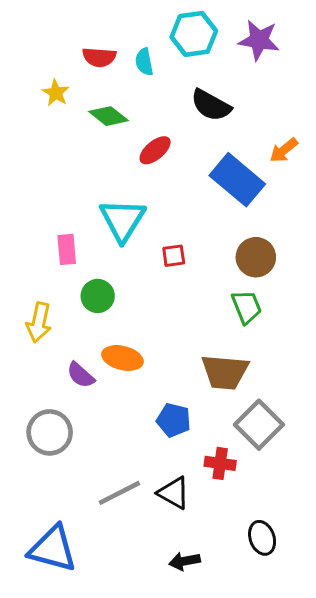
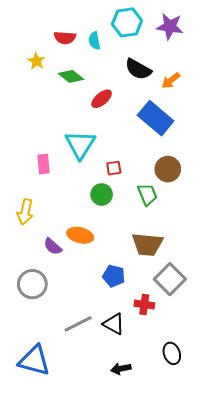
orange arrow: (284, 150) -> (171, 80), moved
green circle: (98, 296) -> (102, 195), moved
green trapezoid: (247, 307) -> (147, 195), moved

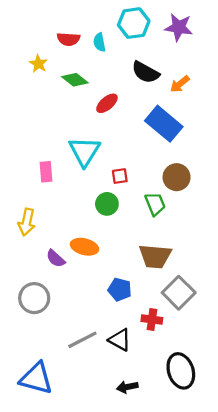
black ellipse: (172, 353) -> (181, 371), size x1.5

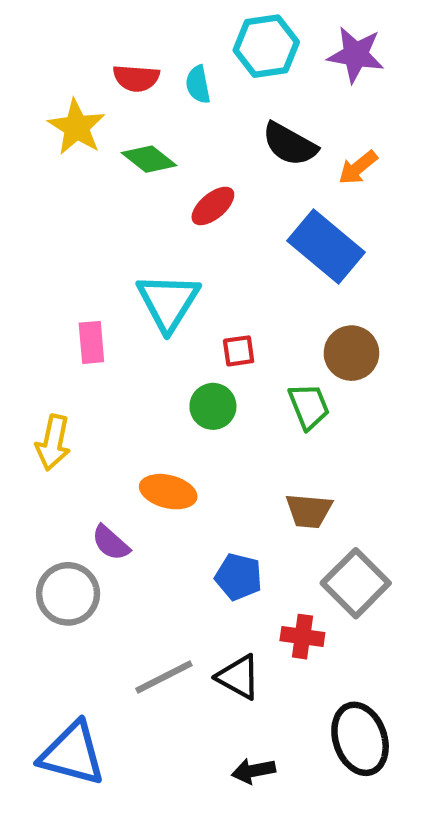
yellow star: (38, 64) -> (77, 127), size x1.5
brown trapezoid: (155, 256) -> (309, 511), size x0.7
purple semicircle: (56, 258) -> (111, 543), moved

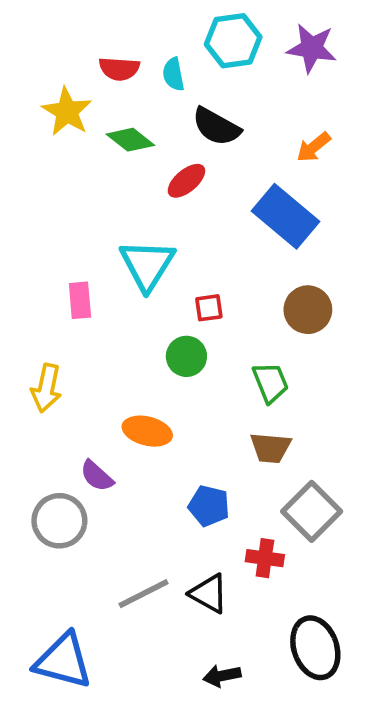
black semicircle: (290, 144) -> (216, 127), moved
green trapezoid: (309, 406) -> (271, 383), moved

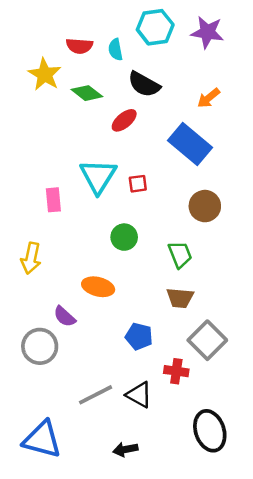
red square: (209, 308) -> (138, 184), moved
black arrow: (222, 676) -> (125, 449), moved

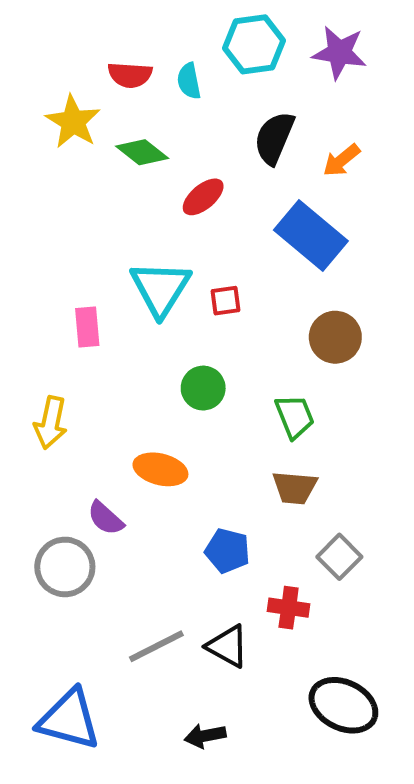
black semicircle: (144, 84) -> (274, 138), moved, turned 84
gray square: (207, 340) -> (339, 557), size x0.7
black ellipse: (210, 431) -> (343, 705), turned -45

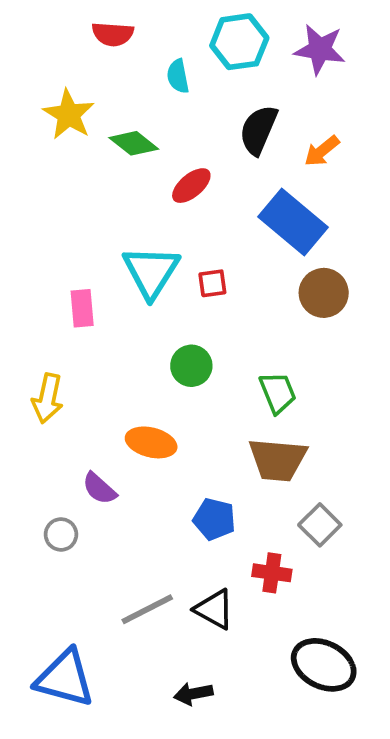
red semicircle: (130, 75) -> (113, 34), moved
brown circle: (335, 337) -> (324, 293), moved
brown trapezoid: (295, 488) -> (278, 460), size x1.4
gray circle: (65, 567) -> (61, 534), size x0.6

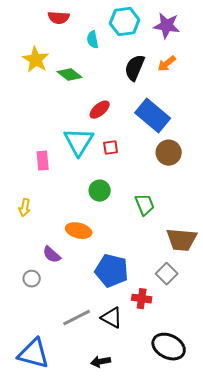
orange arrow: (322, 151) -> (167, 64), moved
red ellipse: (191, 186) -> (100, 110), moved
yellow arrow: (48, 398) -> (25, 208), size x0.7
brown trapezoid: (278, 460) -> (182, 240), moved
blue pentagon: (214, 519) -> (112, 271), size x1.5

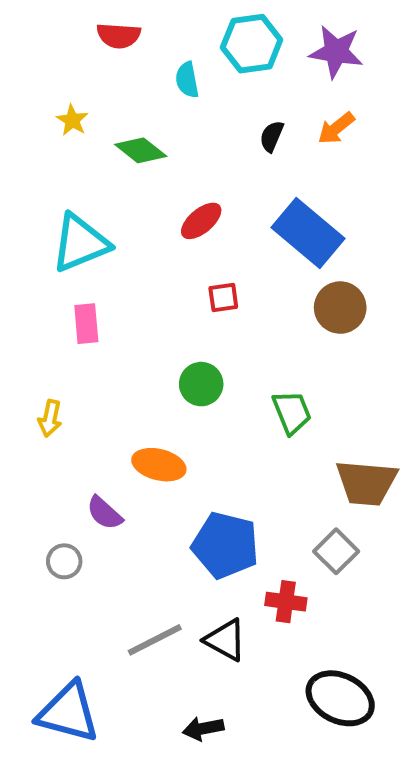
yellow star: (36, 60) -> (72, 120), size x0.6
black semicircle: (135, 68) -> (272, 136), size x0.6
cyan triangle: (79, 142) -> (80, 243), moved, turned 36

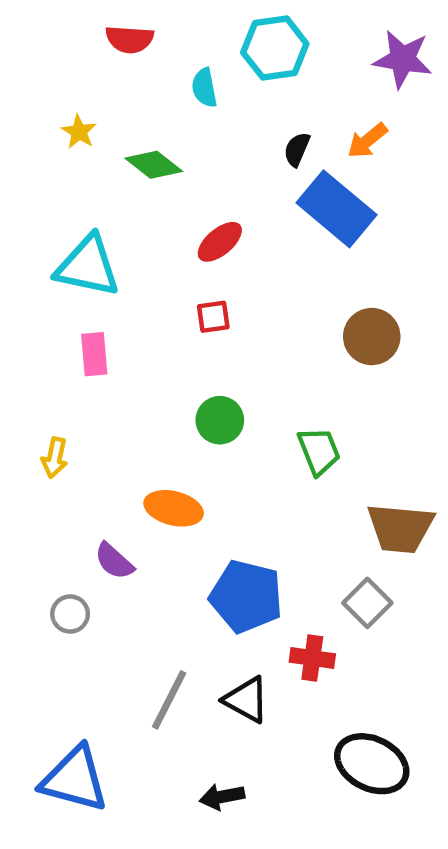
purple star: (336, 52) -> (403, 59), moved
blue rectangle: (308, 233) -> (337, 209), moved
cyan triangle: (80, 243) -> (88, 266), turned 34
red square: (223, 297) -> (213, 317), moved
gray line: (155, 640) -> (169, 700), turned -36

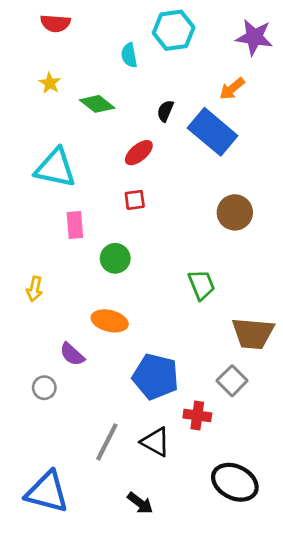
red semicircle: (130, 39) -> (55, 23), moved
black semicircle: (297, 149) -> (165, 111), moved
pink rectangle: (94, 354) -> (75, 225), moved
green circle: (220, 420) -> (115, 258), moved
black arrow: (222, 797) -> (140, 503), turned -132

